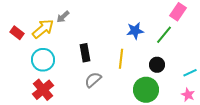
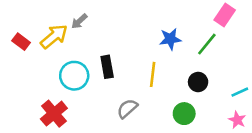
cyan circle: (43, 60) -> (74, 76), moved
gray semicircle: (93, 80) -> (127, 109), moved
green circle: (146, 90) -> (184, 114), size x0.7

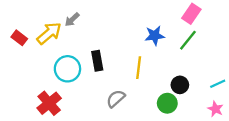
pink rectangle: (225, 15) -> (191, 14), moved
black circle: (198, 82) -> (180, 85), moved

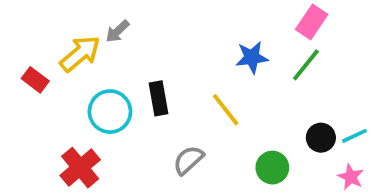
red rectangle: (19, 38) -> (35, 80), moved
yellow line: (139, 68) -> (226, 110), turned -45
black circle: (180, 85) -> (321, 138), moved

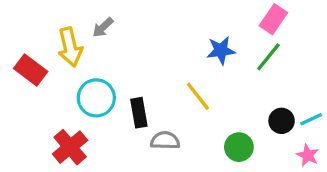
yellow arrow: (80, 54) -> (70, 47), turned 117
red rectangle: (35, 80) -> (31, 70), size x1.4
black rectangle: (159, 98) -> (139, 113), moved
gray semicircle: (188, 160) -> (165, 141), turned 44

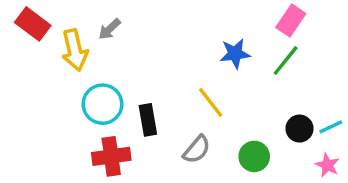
red rectangle: (31, 70) -> (33, 24), moved
gray semicircle: (165, 141) -> (197, 149), moved, turned 128
red cross: (70, 147) -> (111, 156), moved, turned 32

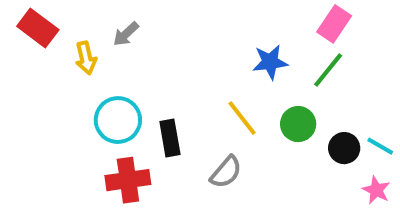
yellow arrow: (75, 50) -> (86, 58), size x0.7
cyan line: (331, 127) -> (380, 146), turned 55
green circle: (254, 156) -> (298, 124), moved

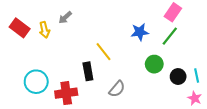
red rectangle: (38, 28) -> (20, 28), moved
yellow line: (242, 118) -> (104, 52), moved
cyan circle: (118, 120) -> (36, 82), moved
cyan line: (380, 146) -> (197, 75), turned 48

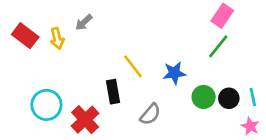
blue star: (140, 32) -> (174, 73), moved
green circle: (154, 64) -> (204, 97), moved
red cross: (66, 93) -> (85, 120), turned -35

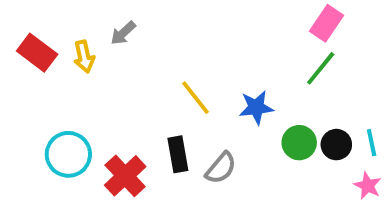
black rectangle: (113, 92) -> (178, 154), moved

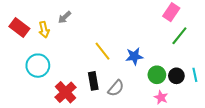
green line: (321, 68) -> (179, 36), moved
cyan circle: (68, 154) -> (38, 66), moved
pink star: (368, 186) -> (161, 97), moved

